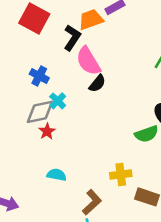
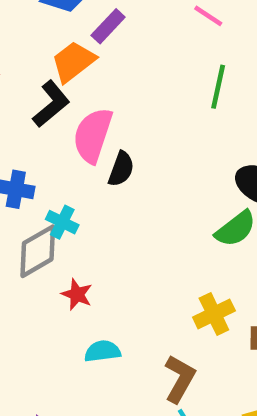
black L-shape: (72, 38) -> (51, 104), turned 35
pink semicircle: (88, 61) -> (93, 135), turned 68
red star: (47, 131) -> (77, 294), moved

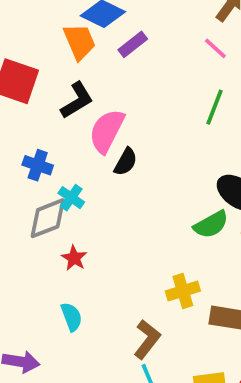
orange trapezoid: (73, 62) -> (80, 42), moved, turned 96
cyan semicircle: (102, 351) -> (71, 317), moved, turned 68

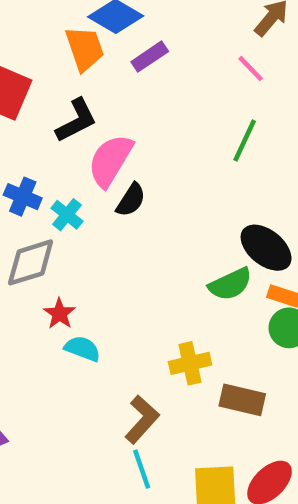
cyan cross: (71, 198) -> (67, 215), moved
cyan semicircle: (71, 317) -> (82, 349), moved, turned -52

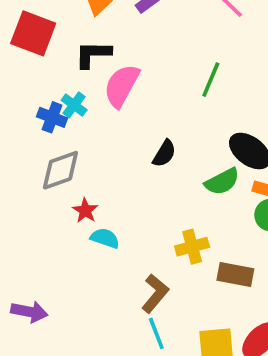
black L-shape: (76, 120) -> (93, 54), turned -150
green line: (245, 140) -> (211, 80), moved
black semicircle: (131, 200) -> (164, 153), moved
cyan cross: (67, 215) -> (74, 105), moved

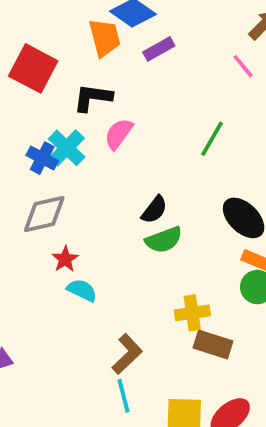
pink semicircle: (122, 86) -> (119, 134), size x0.7
cyan cross: (74, 105) -> (67, 148), size x1.4
green semicircle: (222, 182) -> (164, 240), moved
yellow cross: (192, 247) -> (192, 313), moved

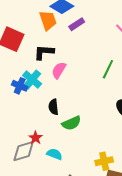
black semicircle: (154, 210) -> (53, 107), moved, turned 140
gray diamond: (44, 214) -> (24, 151), moved
green semicircle: (164, 240) -> (71, 123), moved
cyan semicircle: (82, 290) -> (54, 154), moved

